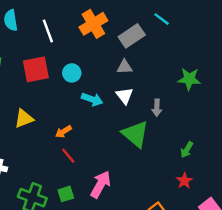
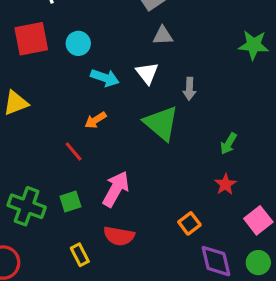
gray triangle: (125, 67) -> (163, 36), moved
green star: (189, 79) -> (254, 45), moved
orange arrow: (63, 132) -> (95, 120), moved

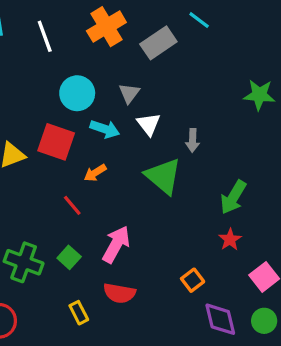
gray triangle: (163, 36) -> (129, 93), moved, turned -50
red square: (31, 39) -> (56, 142), moved, turned 30
cyan circle: (78, 43) -> (77, 93), size x1.4
green arrow: (229, 144) -> (233, 197), size x1.5
green square: (70, 202) -> (69, 257), turned -30

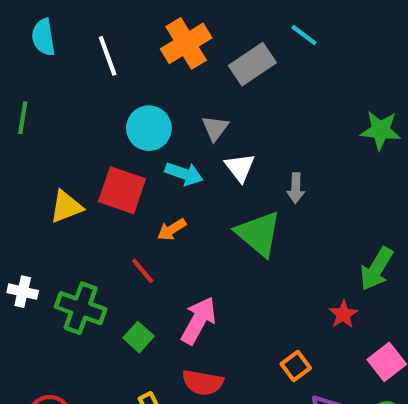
green arrow: (233, 197) -> (376, 269), moved
green cross: (24, 262) -> (81, 308), moved

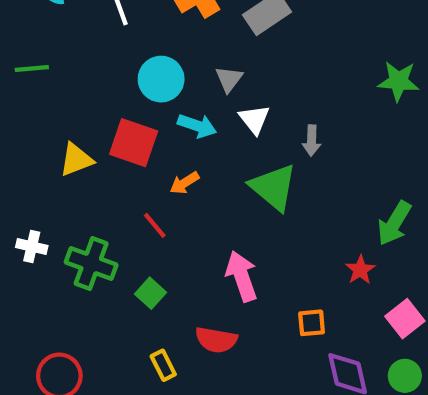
green line: (23, 118) -> (32, 68), turned 76
pink arrow: (199, 321) -> (242, 276), moved, turned -48
orange square: (296, 366) -> (312, 323), turned 32

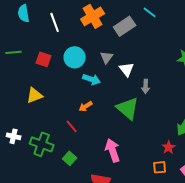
white triangle: (254, 119) -> (127, 69), moved
red square: (134, 143) -> (44, 59), moved, size x0.7
orange square: (312, 323) -> (160, 167), moved

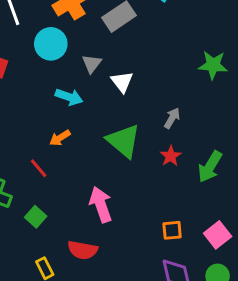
cyan circle: (75, 57) -> (51, 44), moved
gray arrow: (146, 86) -> (172, 118), moved, turned -152
red star: (169, 147) -> (171, 156), moved

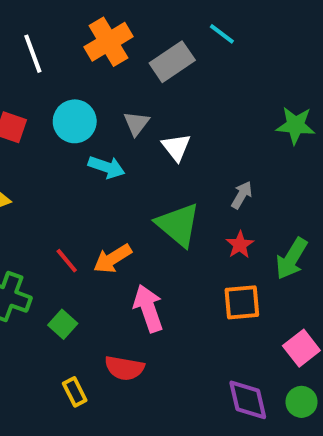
cyan circle: (51, 44) -> (75, 121), moved
orange arrow: (60, 138) -> (112, 259), moved, size x1.4
orange square: (172, 230) -> (242, 302), moved, size x1.4

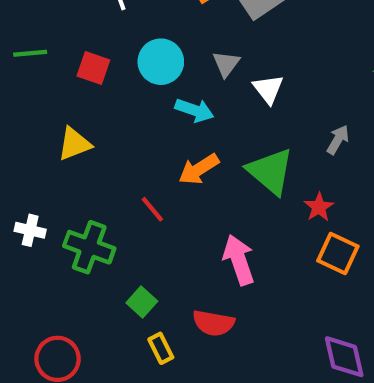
red star: (240, 245) -> (319, 207), moved
orange arrow: (112, 259) -> (199, 169), moved
orange square: (242, 302) -> (338, 253), turned 30
green square: (63, 324) -> (142, 302), moved

